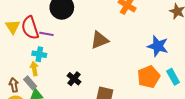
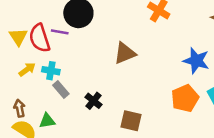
purple line: (46, 34) -> (60, 32), moved
yellow arrow: (34, 69) -> (27, 69), moved, turned 64
gray rectangle: (30, 83) -> (61, 89), moved

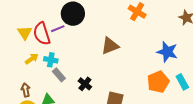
purple line: (60, 32) -> (58, 29), turned -32

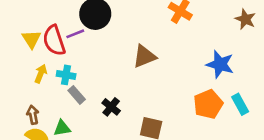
yellow arrow: (32, 59) -> (41, 74), turned -32

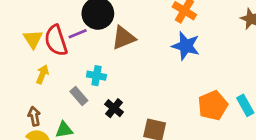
brown triangle: (144, 56) -> (124, 38), moved
blue star: (220, 64) -> (186, 46), moved
cyan cross: (66, 75) -> (96, 76), moved

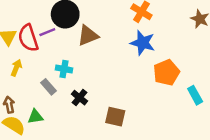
orange pentagon: (213, 105) -> (166, 73), moved

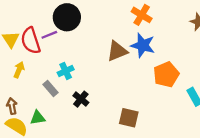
brown triangle: (88, 36) -> (117, 51), moved
cyan cross: (64, 69) -> (66, 71), turned -35
brown square: (115, 117) -> (129, 118), moved

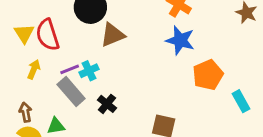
purple line: (49, 35) -> (70, 69), moved
brown triangle: (117, 51) -> (112, 35), moved
gray rectangle: (51, 89) -> (71, 91), size x1.5

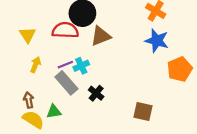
red semicircle: (48, 35) -> (65, 30), moved, turned 110

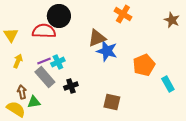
brown triangle: (101, 36) -> (97, 38), moved
blue star: (157, 41) -> (107, 51), moved
black cross: (96, 93) -> (71, 86), turned 32
brown arrow: (29, 100) -> (22, 92), moved

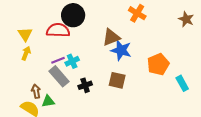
yellow arrow: (18, 61) -> (26, 53), moved
brown square: (112, 102) -> (117, 80), moved

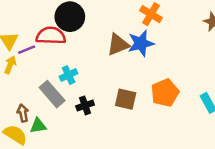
blue star: (121, 50) -> (141, 43), moved, turned -30
purple line: (58, 60) -> (27, 50), moved
orange pentagon: (158, 64) -> (165, 93), moved

